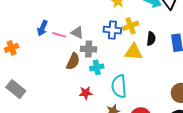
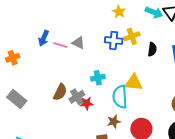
gray cross: (89, 49) -> (77, 97), moved, turned -35
yellow triangle: (133, 52) -> (134, 82), moved
brown semicircle: (73, 61) -> (60, 92), moved

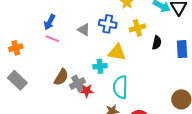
blue cross: (114, 40) -> (108, 24), moved
pink line: (60, 45) -> (52, 39), moved
orange cross: (13, 58) -> (16, 48), moved
yellow triangle: (134, 82) -> (117, 52), moved

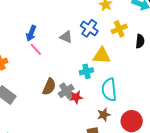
blue cross: (108, 24) -> (89, 28), turned 30
pink line: (52, 39) -> (36, 49), turned 32

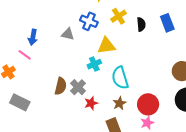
pink line: (36, 49) -> (25, 55), moved
red star: (76, 97) -> (91, 103), moved

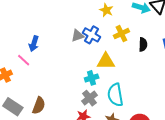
gray triangle: (68, 34) -> (78, 36), moved, turned -40
brown semicircle: (61, 86) -> (39, 105), moved
gray cross: (78, 87) -> (89, 98), moved

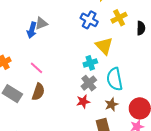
gray triangle: (78, 36) -> (41, 23), moved
pink line: (24, 60) -> (37, 68), moved
yellow triangle: (106, 61) -> (104, 46), turned 48

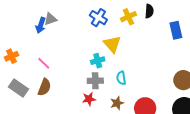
black semicircle: (141, 28) -> (149, 11), moved
cyan semicircle: (115, 79) -> (121, 78), size x0.6
gray cross: (89, 83) -> (95, 81), turned 35

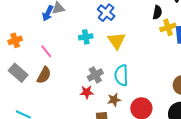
yellow cross: (128, 17) -> (168, 27), moved
cyan cross: (98, 61) -> (86, 37), moved
cyan semicircle: (121, 78) -> (121, 75), size x1.5
gray cross: (95, 81) -> (95, 75), turned -35

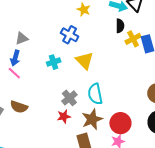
blue arrow: (48, 13) -> (15, 58), moved
pink line: (46, 51) -> (14, 73), moved
brown semicircle: (44, 75) -> (19, 107), turned 90
brown star: (114, 100) -> (92, 119), size x1.5

